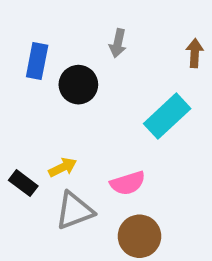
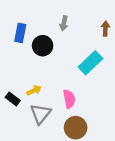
pink semicircle: (128, 183) -> (69, 99), turned -84
gray triangle: (74, 211) -> (40, 114), turned -30

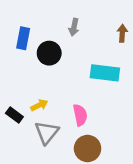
cyan rectangle: (90, 63) -> (105, 73), turned 50

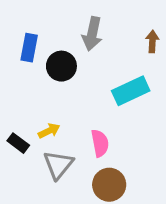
gray arrow: (74, 27) -> (92, 34), size x1.5
cyan rectangle: (105, 73) -> (131, 91), turned -32

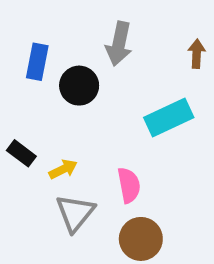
black rectangle: (18, 143) -> (21, 153), moved

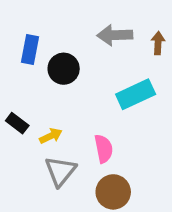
gray arrow: (119, 44) -> (115, 35), moved, turned 76

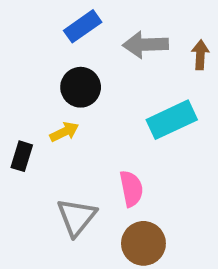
blue rectangle: (30, 49) -> (83, 26), moved, turned 44
black rectangle: (17, 123) -> (22, 156), turned 70
yellow arrow: (51, 136) -> (64, 132), moved

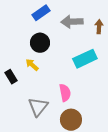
yellow arrow: (64, 132) -> (32, 65), turned -112
black rectangle: (22, 156) -> (11, 77), turned -48

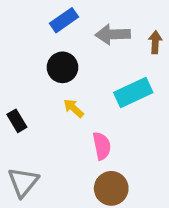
yellow arrow: (32, 65) -> (73, 108), moved
gray triangle: (38, 107) -> (23, 182), moved

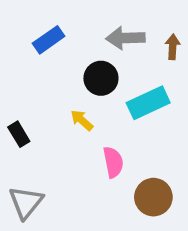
blue rectangle: (64, 20) -> (49, 40), moved
black circle: (62, 67) -> (101, 78), moved
brown circle: (111, 188) -> (153, 197), moved

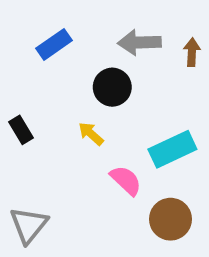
cyan rectangle: (148, 103) -> (172, 149), moved
black rectangle: (19, 134) -> (21, 130), moved
pink semicircle: (113, 162) -> (126, 180), turned -36

